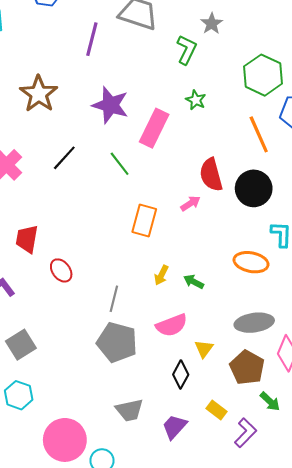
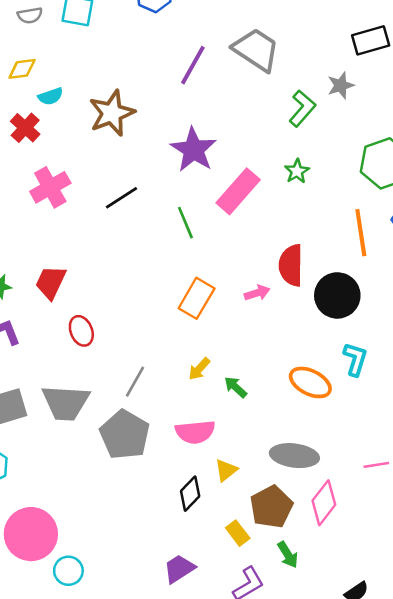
gray trapezoid: (129, 410) -> (66, 403), moved, size x1.4
yellow rectangle: (216, 410) -> (238, 533), moved
purple trapezoid: (174, 427) -> (179, 569), moved

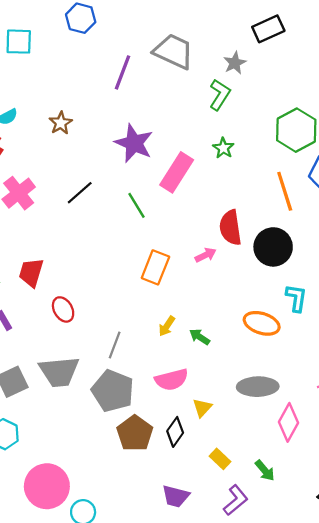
gray star: (341, 85) -> (235, 63), moved
brown star: (112, 113) -> (61, 123), size x0.6
brown pentagon: (271, 507) -> (135, 433), moved
purple trapezoid: (179, 569) -> (176, 496), turned -124

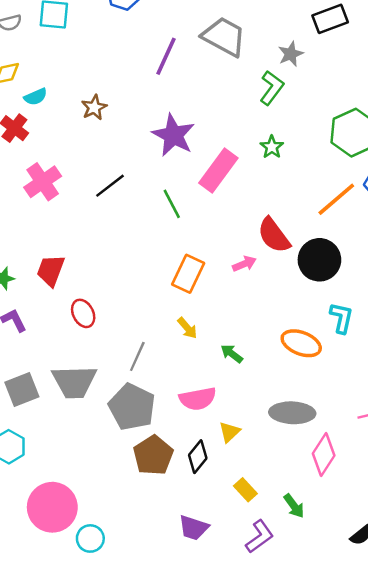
orange line: (285, 191) -> (336, 199), turned 63
red semicircle: (230, 228) -> (274, 235), turned -32
yellow arrow: (167, 326) -> (187, 328), moved, turned -78

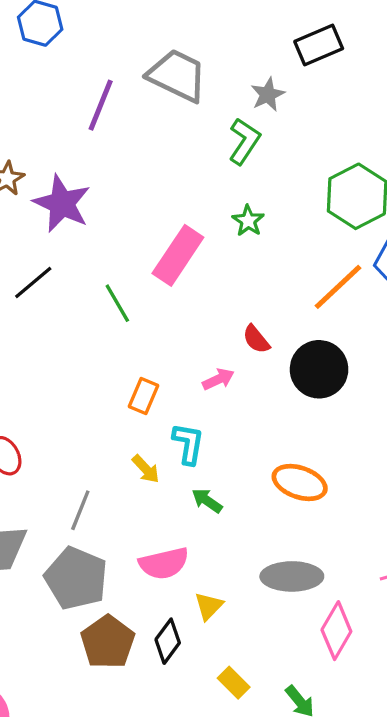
purple star: (173, 135) -> (62, 204), moved
red semicircle: (274, 235) -> (256, 339), size x0.6
orange rectangle: (188, 274) -> (144, 396), size x0.7
cyan L-shape: (341, 318) -> (188, 444), moved

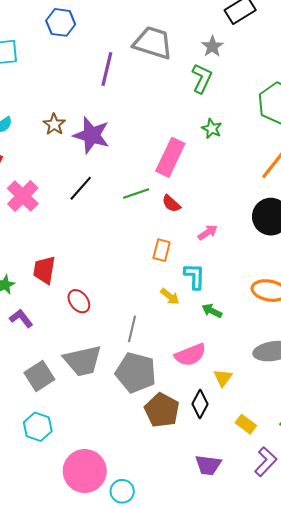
green line: (117, 303) -> (136, 194), turned -70
red semicircle: (256, 339) -> (171, 204), moved

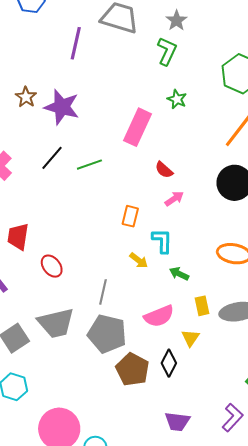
green line: (136, 194) -> (89, 165), moved
red semicircle: (171, 204) -> (164, 170), moved
yellow rectangle: (246, 424) -> (202, 306), moved, turned 42

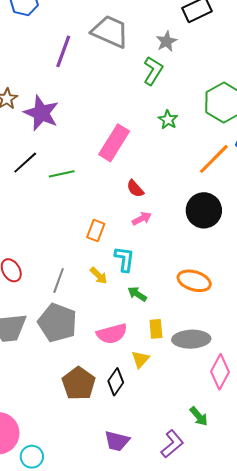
green star: (177, 99) -> (168, 120), moved
gray line: (103, 292) -> (59, 280), moved
gray pentagon: (107, 334) -> (57, 323), moved

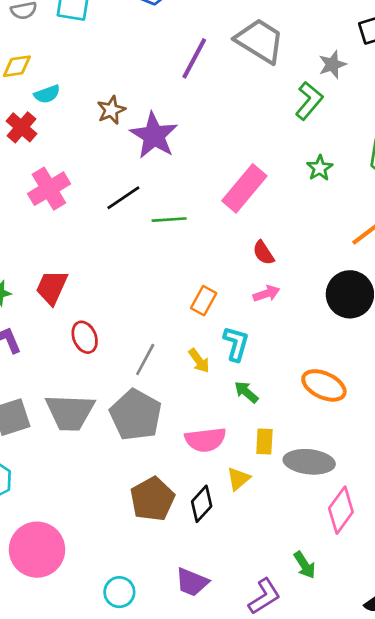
cyan circle: (32, 457) -> (119, 592), moved

